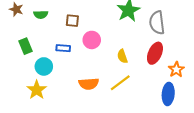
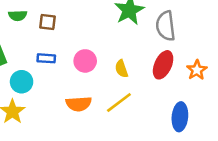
brown square: (72, 21) -> (48, 22), moved
pink circle: (92, 40) -> (85, 61), moved
orange star: (176, 70) -> (197, 70), moved

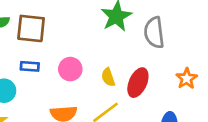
brown square: (48, 22) -> (31, 28), size x1.6
red ellipse: (163, 65) -> (138, 83), moved

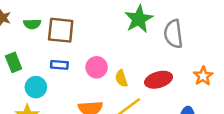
yellow semicircle: (108, 77) -> (121, 78), moved
red ellipse: (138, 83) -> (159, 80), turned 50

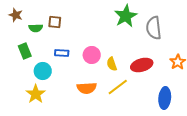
green semicircle: (32, 24) -> (36, 28), moved
brown square: (61, 30) -> (55, 22), moved, size x0.6

